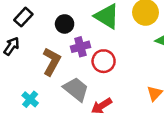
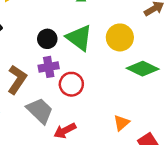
black circle: (65, 24) -> (47, 39), moved

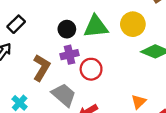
green triangle: (79, 38) -> (96, 27), turned -40

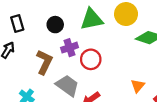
black rectangle: (16, 24) -> (17, 24), turned -56
black circle: (67, 29) -> (55, 25), moved

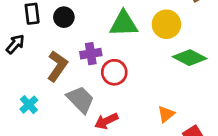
black circle: (55, 25) -> (64, 17), moved

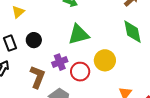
yellow circle: (166, 24) -> (105, 60), moved
green diamond: (190, 58) -> (133, 32), moved, turned 65

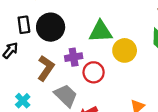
black circle: (34, 40) -> (51, 27), size x1.6
yellow circle: (105, 60) -> (125, 50), moved

